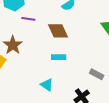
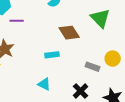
brown diamond: (58, 31) -> (69, 33), moved

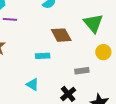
yellow circle: (113, 59) -> (103, 52), moved
gray rectangle: (92, 67) -> (82, 71), turned -32

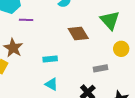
cyan rectangle: (43, 56) -> (50, 59), moved

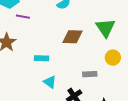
brown diamond: (78, 33) -> (72, 37), turned -65
cyan triangle: (52, 84) -> (50, 82), moved

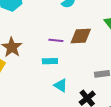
purple line: (23, 17) -> (56, 40), moved

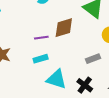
cyan triangle: (61, 85) -> (56, 79), size x1.5

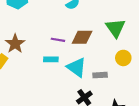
cyan triangle: (56, 79) -> (76, 67), moved

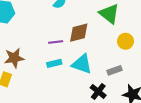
brown star: (15, 44) -> (14, 58), turned -30
gray rectangle: (100, 75) -> (114, 70), moved

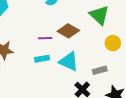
brown diamond: (79, 33) -> (68, 31), turned 40

